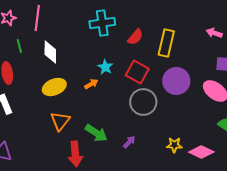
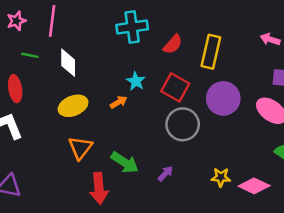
green line: (19, 46) -> (30, 55), turned -64

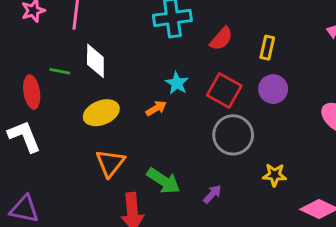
yellow rectangle: (211, 52) -> (267, 48), size x0.6
green line: (30, 55) -> (60, 71), moved
purple circle: (223, 98) -> (273, 89), moved, size x0.7
yellow star: (221, 177) -> (275, 175), moved

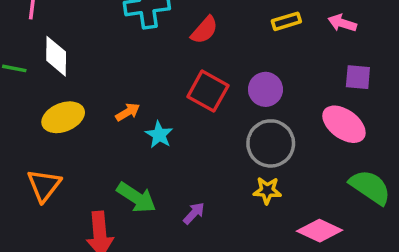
yellow rectangle: (267, 48) -> (286, 21), moved, turned 60
cyan star: (177, 83) -> (159, 135), moved
gray circle: (233, 135) -> (271, 143), moved
orange triangle: (110, 163) -> (44, 185), moved

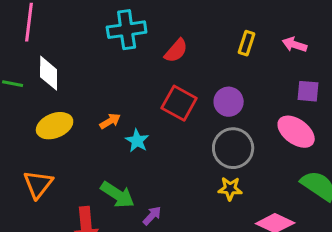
yellow rectangle: (286, 21) -> (247, 43), turned -55
purple arrow: (194, 213) -> (152, 216), moved

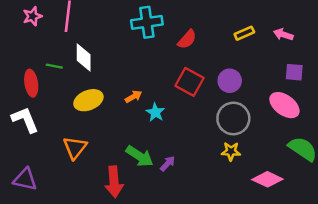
yellow rectangle: (247, 43) -> (244, 33), turned 48
purple arrow: (152, 216) -> (168, 164), moved

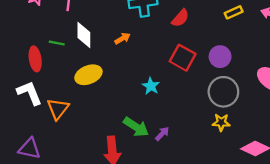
orange arrow: (133, 97) -> (122, 38), moved
orange triangle: (75, 148) -> (58, 109), moved

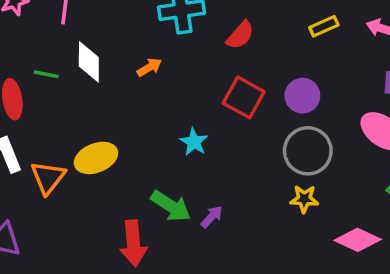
yellow ellipse: (88, 75) -> (96, 158), moved

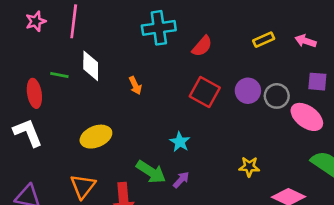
orange arrow: (149, 67) -> (135, 85), moved, turned 96
cyan star: (194, 142) -> (180, 142), moved
gray circle: (308, 151) -> (277, 96), moved, size x0.7
orange triangle: (48, 178) -> (83, 186), moved

